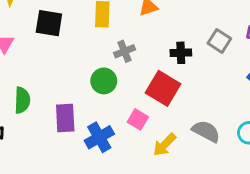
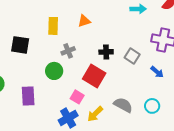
black square: (49, 23) -> (20, 45), moved
gray square: (219, 41) -> (132, 56), moved
blue cross: (99, 137) -> (68, 118), moved

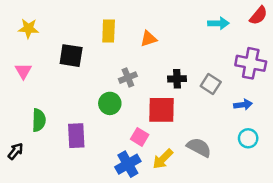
yellow rectangle: (53, 26) -> (109, 31), moved
black square: (20, 45) -> (71, 56), moved
blue arrow: (157, 72) -> (243, 105), turned -48
red square: (94, 76) -> (162, 110), turned -30
cyan circle: (152, 106) -> (248, 138), moved

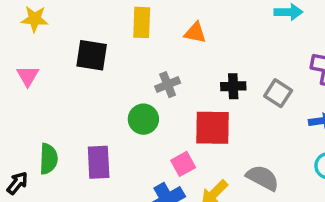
orange triangle: (149, 39) -> (195, 33), turned 30
green semicircle: (39, 120) -> (48, 159), moved
pink square: (140, 137) -> (183, 164), turned 30

